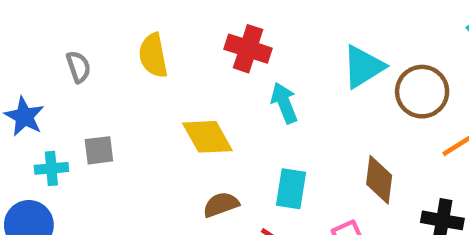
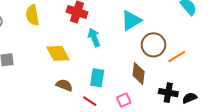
brown circle: (422, 92) -> (153, 45), moved
brown semicircle: (221, 205) -> (64, 85), turned 42

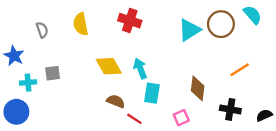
cyan arrow: (94, 37) -> (140, 69), moved
brown circle: (153, 45) -> (221, 24), moved
black semicircle: (190, 98) -> (264, 115), moved
red line: (90, 101) -> (134, 119), moved

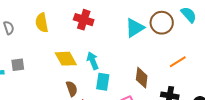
brown semicircle: (116, 101) -> (72, 89), turned 49

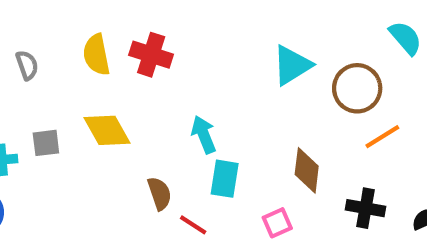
red cross: (84, 20) -> (151, 55), moved
brown circle: (162, 23) -> (357, 88), moved
yellow diamond: (66, 59) -> (107, 130), moved

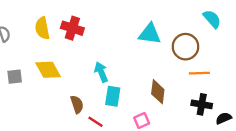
cyan triangle: (292, 65) -> (150, 34), turned 40
orange line: (382, 137) -> (199, 73), turned 30
black cross: (366, 208) -> (202, 104), moved

